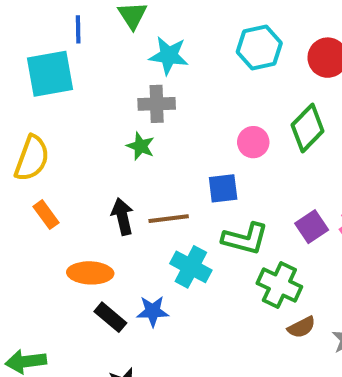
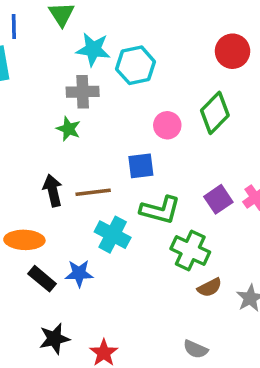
cyan hexagon: (259, 48) -> (136, 65), moved

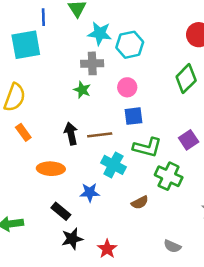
pink circle: (167, 125) -> (127, 87), moved
black rectangle: (42, 279) -> (61, 211), moved
brown semicircle: (210, 287) -> (140, 202), moved

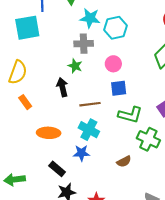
black arrow: (71, 134) -> (62, 87), moved
cyan cross: (113, 165) -> (89, 130), moved

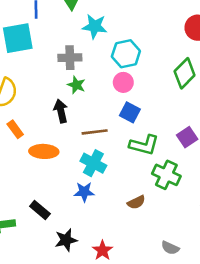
cyan hexagon: (115, 28) -> (126, 54), moved
gray cross: (84, 44) -> (70, 58), moved
blue square: (119, 88) -> (130, 112), turned 35
orange ellipse: (49, 133) -> (44, 151), moved
black rectangle: (57, 169) -> (40, 210), moved

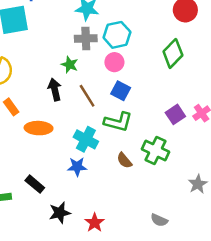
gray cross: (70, 58) -> (86, 39), moved
brown line: (95, 132) -> (87, 96), moved, turned 65
green L-shape: (144, 145) -> (118, 122), moved
brown semicircle: (136, 202) -> (124, 160), moved, turned 77

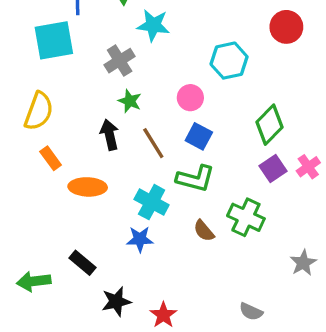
cyan hexagon: (117, 35) -> (229, 61), moved
gray cross: (86, 39) -> (120, 61), moved, turned -30
green diamond: (173, 53) -> (270, 125), moved

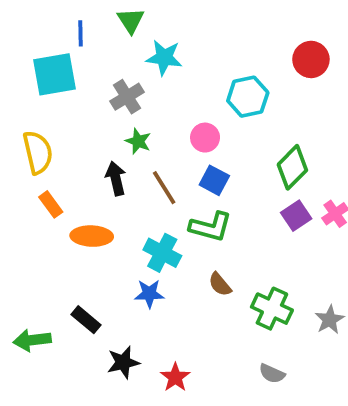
yellow semicircle: (39, 111) -> (38, 152), turned -33
green cross: (246, 217) -> (272, 309), moved

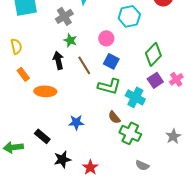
yellow semicircle: (38, 152) -> (16, 46), size x0.7
cyan cross: (162, 253) -> (135, 97), moved
green cross: (272, 309) -> (130, 133), moved

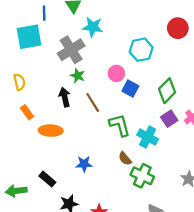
gray cross: (64, 16) -> (71, 50), size x1.4
blue square: (111, 61) -> (130, 89), moved
green L-shape: (109, 86) -> (120, 125), turned -120

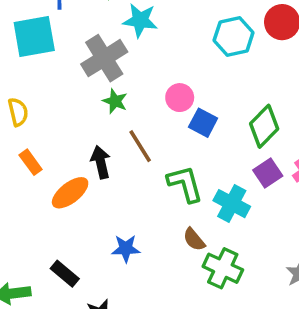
cyan hexagon: (141, 50) -> (234, 36), moved
black arrow: (65, 97) -> (101, 162), moved
orange ellipse: (51, 131) -> (70, 193), turned -40

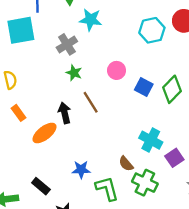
gray cross: (104, 58) -> (67, 44), size x0.7
blue square: (203, 123) -> (144, 87), moved
purple square: (268, 173) -> (174, 158), moved
green L-shape: (185, 184) -> (107, 188), moved

